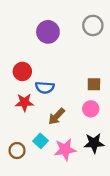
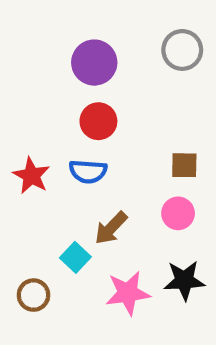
red circle: (22, 71) -> (98, 121), moved
red star: (24, 102) -> (31, 176), moved, turned 30
cyan square: (40, 141) -> (75, 257), moved

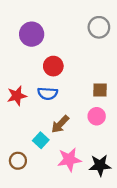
purple circle: (94, 63) -> (32, 34), moved
red star: (31, 176) -> (17, 96), turned 30
black star: (184, 280) -> (100, 165), moved

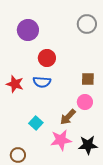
red star: (17, 96) -> (15, 84), turned 30
brown arrow: (60, 124) -> (68, 117), moved
brown circle: (18, 161) -> (18, 155), moved

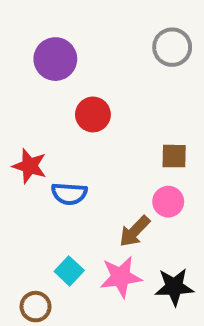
blue semicircle: (42, 82) -> (69, 194), moved
cyan square: (36, 123) -> (69, 271), moved

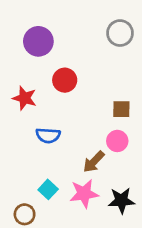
red star: (30, 166) -> (25, 98), moved

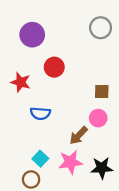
brown circle: (25, 214) -> (31, 179), moved

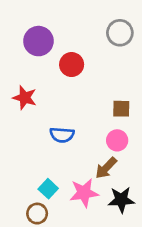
red circle: (54, 67) -> (72, 65), moved
blue semicircle: (40, 113) -> (62, 135), moved
brown arrow: (79, 135) -> (106, 168), moved

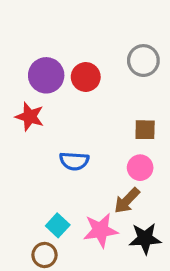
gray circle: (120, 33) -> (143, 61), moved
purple circle: (38, 41) -> (46, 75), moved

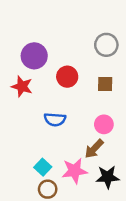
red circle: (86, 77) -> (67, 77), moved
brown square: (145, 130) -> (105, 84), moved
brown circle: (45, 255) -> (48, 189), moved

